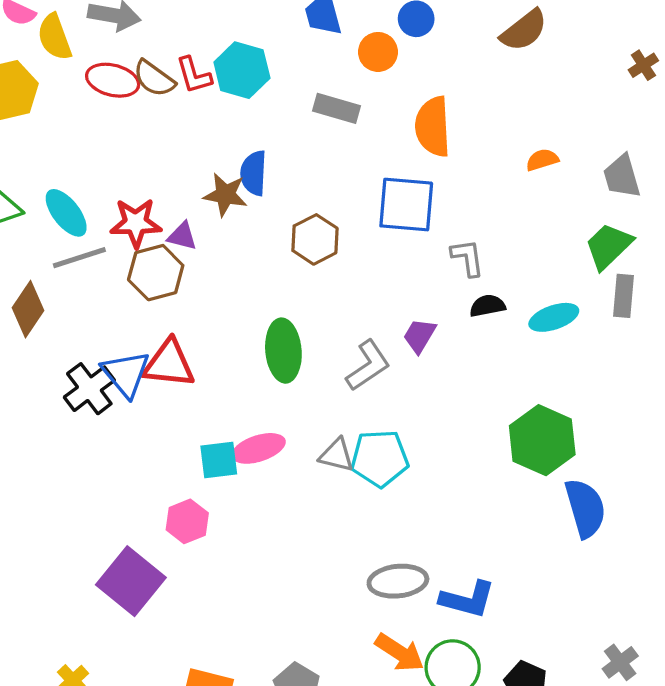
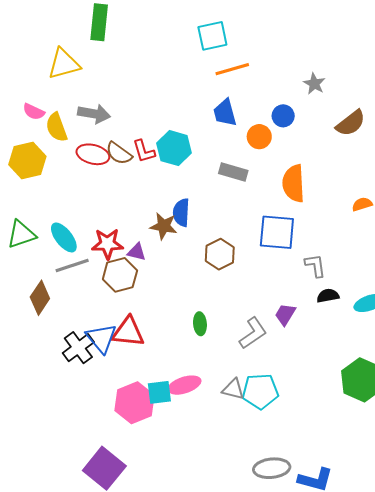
green ellipse: (283, 351) -> (200, 324), size x0.6
pink hexagon: (187, 521) -> (134, 403), moved, size x1.5

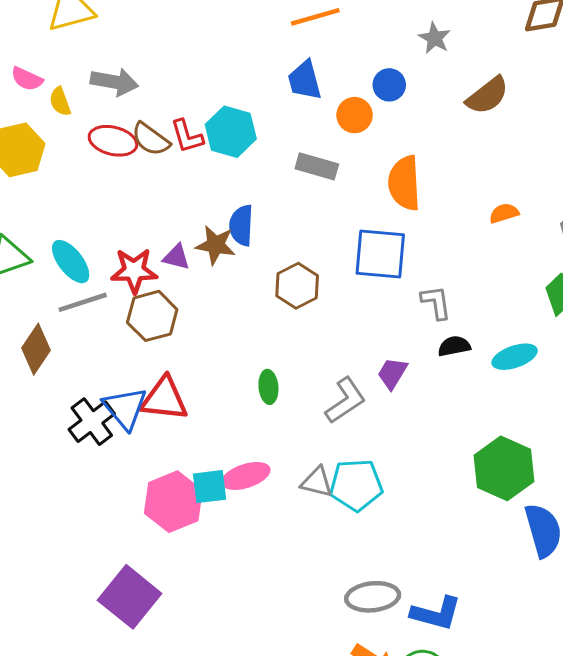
yellow semicircle: (57, 127) -> (60, 102), size x0.7
purple triangle: (137, 252) -> (176, 257), moved

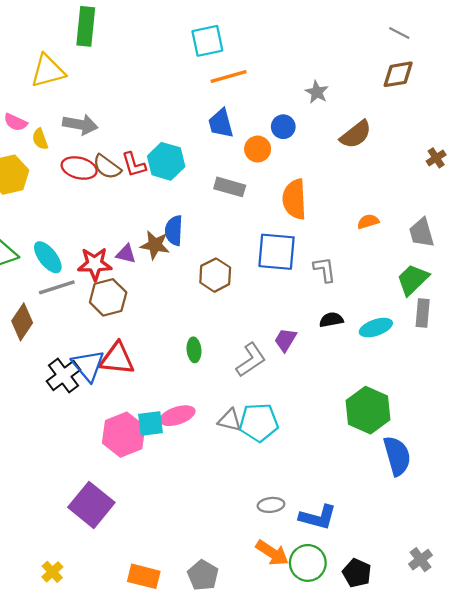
gray L-shape: (436, 302) -> (325, 270), moved
gray ellipse: (373, 597) -> (271, 505), size x0.7

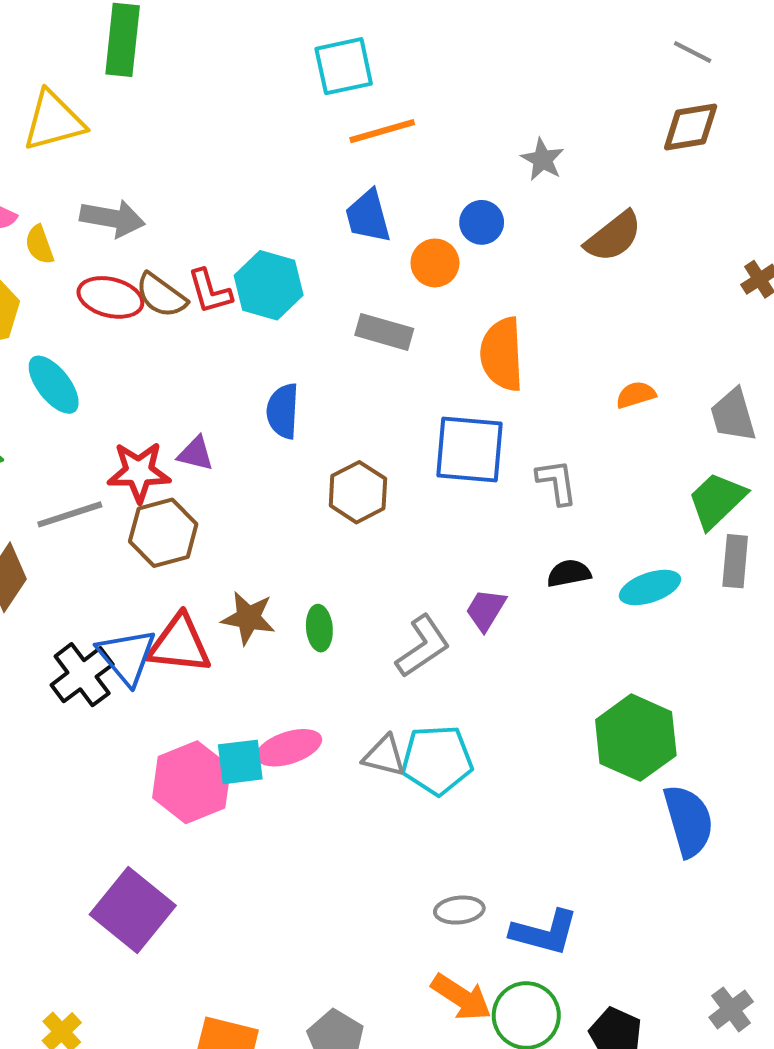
brown star: (155, 245) -> (248, 618), moved
cyan ellipse: (48, 257) -> (54, 385), moved

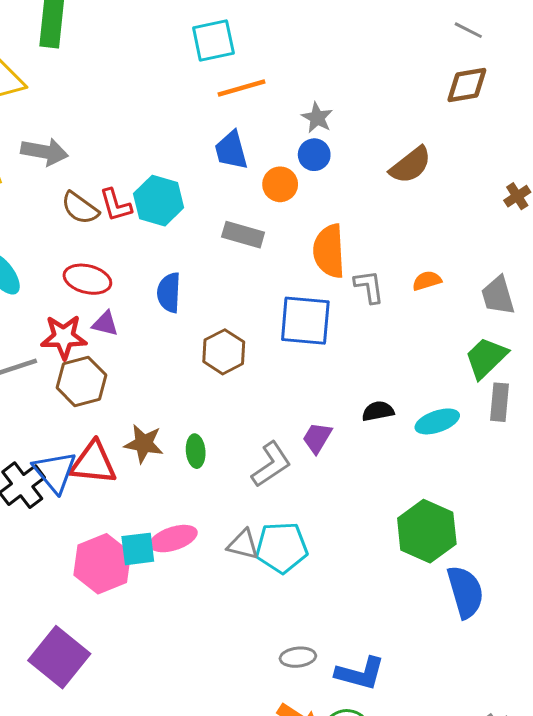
gray star: (542, 160) -> (317, 118), moved
red ellipse: (110, 297) -> (87, 279), moved
gray L-shape: (557, 482) -> (369, 287), moved

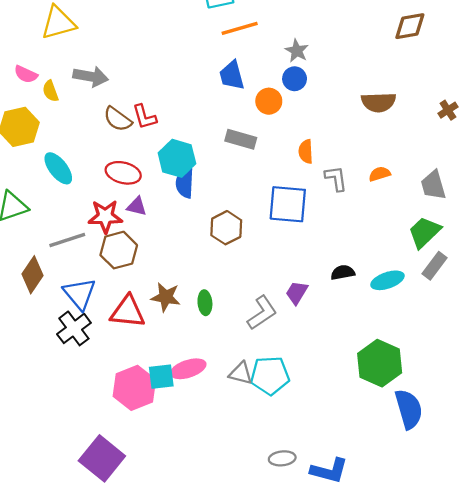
brown semicircle: (411, 165) -> (379, 102), moved, turned 36
cyan hexagon: (159, 201) -> (177, 158), moved
orange semicircle: (329, 251) -> (306, 152), size x0.6
gray rectangle: (499, 402) -> (435, 266), turned 32
blue triangle: (55, 472) -> (80, 294), moved

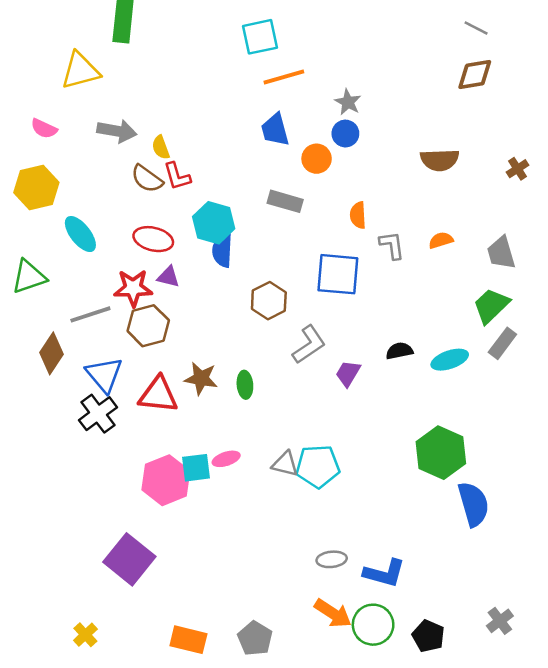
yellow semicircle: (50, 91) -> (161, 147), moved
gray L-shape: (262, 313) -> (309, 345), moved
pink ellipse: (188, 369) -> (226, 459), size x0.7

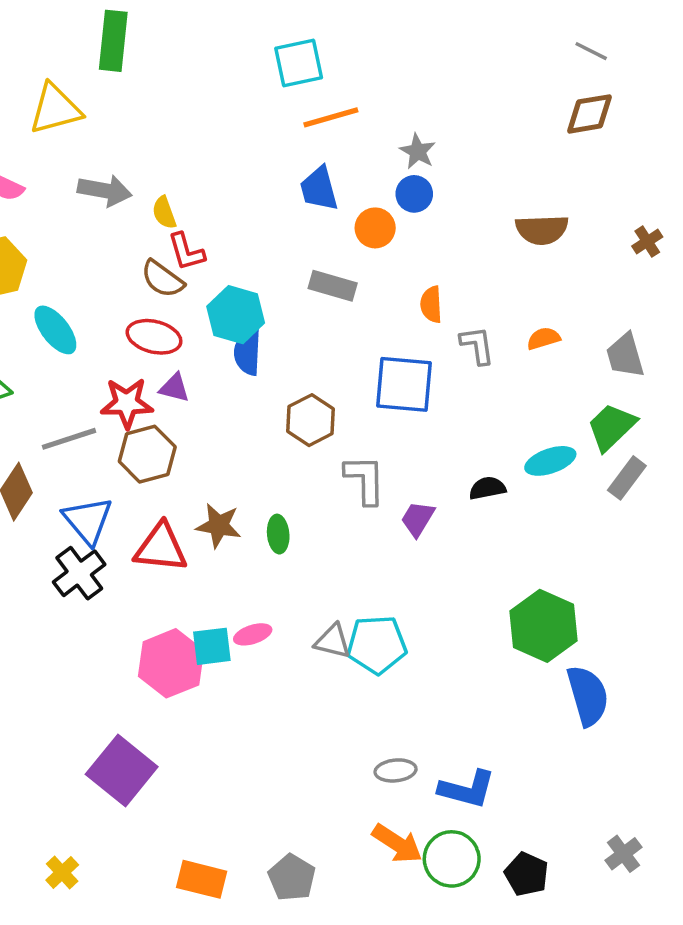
brown semicircle: (147, 179) -> (163, 279), moved
gray L-shape: (309, 345) -> (365, 480), turned -57
cyan ellipse: (450, 360) -> (550, 461), moved

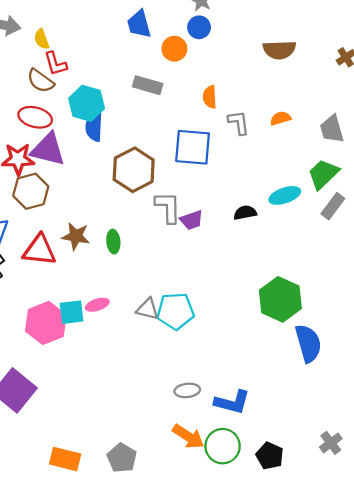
purple triangle: (174, 388) -> (48, 149), size x1.8
brown hexagon: (310, 420) -> (134, 170), size x1.4
purple trapezoid: (418, 519) -> (192, 220), moved, turned -140

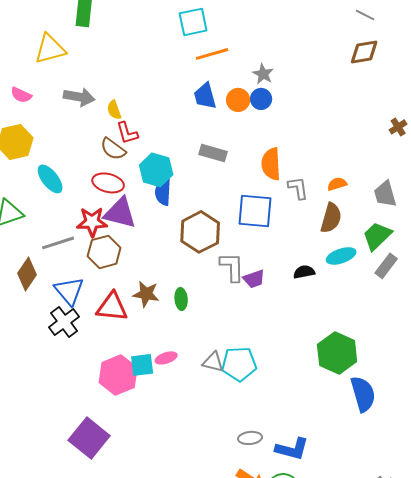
orange circle: (174, 49) -> (238, 100), moved
brown semicircle: (279, 50) -> (331, 218), moved, turned -72
orange semicircle: (210, 97) -> (271, 164), size x1.5

